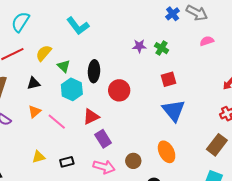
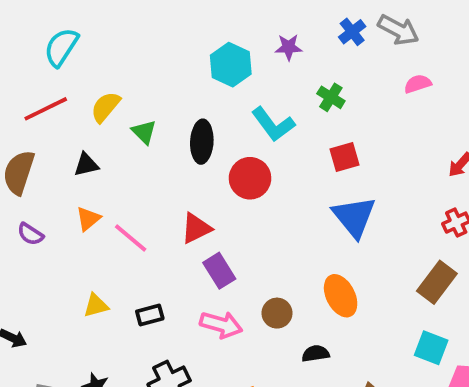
cyan L-shape: (78, 26) -> (273, 124), moved
purple star: (139, 46) -> (289, 47), moved
cyan hexagon: (72, 89) -> (231, 65), moved

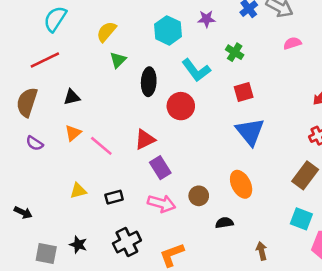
yellow semicircle: (106, 107) -> (106, 32), moved
green triangle: (144, 132) -> (118, 60), moved, turned 30

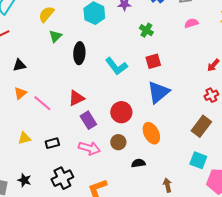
cyan L-shape: (196, 70) -> (116, 66), moved
red circle: (181, 106) -> (121, 112), moved
blue triangle: (250, 132) -> (158, 92), turned 30

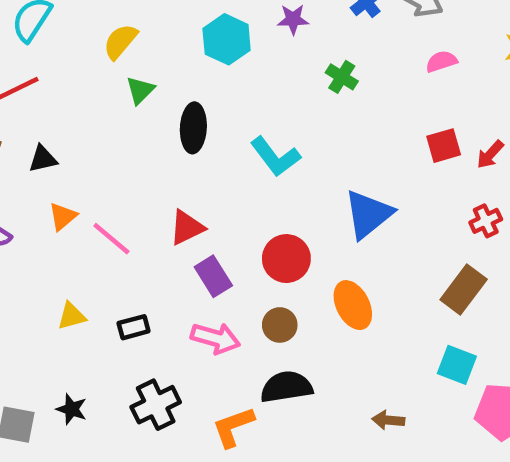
red square: (153, 61) -> (444, 146), moved
black triangle: (19, 65) -> (43, 159), moved
black semicircle: (138, 163) -> (286, 387), moved, size x1.6
brown arrow: (167, 185) -> (388, 420), turned -72

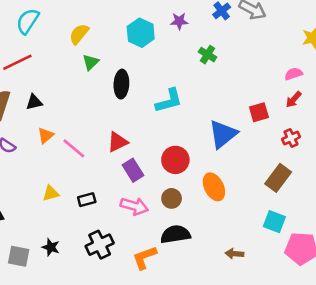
pink semicircle: (441, 61) -> (294, 74), moved
red square: (444, 146) -> (259, 112), moved
cyan L-shape: (275, 157) -> (169, 101), turned -68

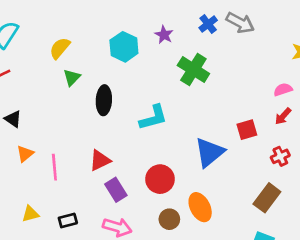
purple star: (179, 21) -> (164, 35), turned 30
green cross: (207, 55) -> (193, 69), size x1.6
black triangle: (34, 102) -> (13, 119), turned 48
pink line: (74, 148) -> (54, 167), turned 45
brown circle: (172, 198) -> (169, 219), moved

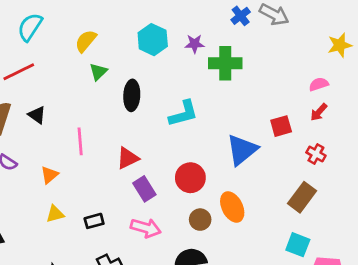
purple star: (164, 35) -> (195, 44), moved, turned -30
green cross: (193, 69) -> (225, 63), turned -32
orange triangle: (25, 154) -> (49, 175), moved
red cross: (280, 156) -> (316, 154), turned -36
pink line: (54, 167) -> (80, 141), moved

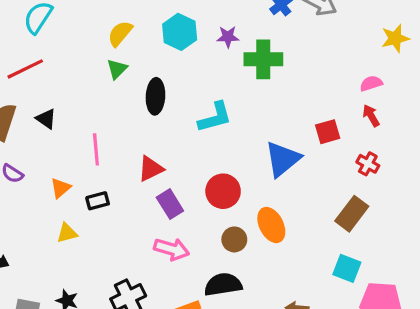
yellow semicircle: (86, 41) -> (120, 34), moved
red arrow: (319, 112) -> (371, 116), turned 108
black rectangle: (94, 221) -> (98, 201), moved

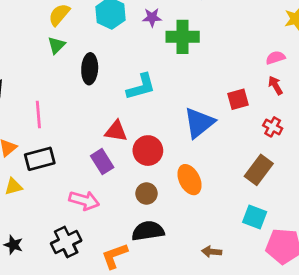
red triangle: (151, 169) -> (116, 131), moved, turned 35
black rectangle: (98, 201) -> (40, 159), size x1.5
brown circle: (234, 239) -> (146, 193), moved
pink arrow: (172, 249) -> (84, 200), moved

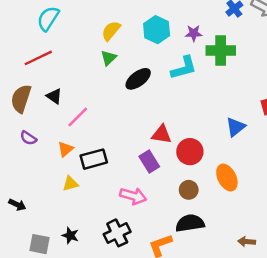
black ellipse: (90, 69) -> (138, 79), turned 50
cyan L-shape: (141, 87) -> (184, 68), moved
pink line: (38, 114) -> (78, 117), moved, turned 50
blue triangle: (199, 123) -> (236, 127), size x0.7

